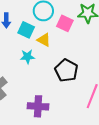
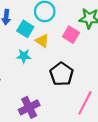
pink square: (65, 23) -> (71, 35), moved
purple cross: (38, 106) -> (29, 107), turned -36

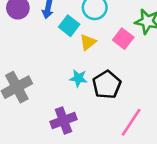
yellow triangle: (42, 41) -> (88, 42), turned 40
cyan star: (24, 56) -> (78, 78), moved

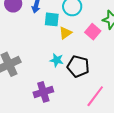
cyan square: (69, 26) -> (52, 19), turned -35
black pentagon: (107, 85) -> (78, 66), turned -30

